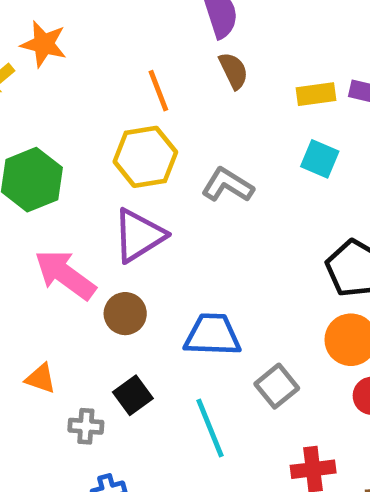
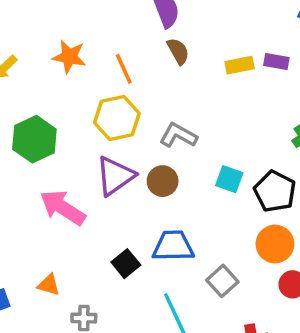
orange star: (44, 44) -> (69, 57), moved
cyan square: (320, 159) -> (229, 179), moved
brown circle: (125, 314) -> (163, 181), moved
black square: (133, 395) -> (126, 264), moved

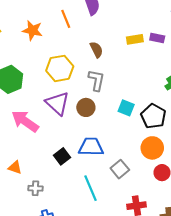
brown semicircle: (178, 51) -> (96, 50), moved
orange line: (124, 69) -> (66, 19), moved
gray L-shape: (178, 135) -> (96, 80), turned 70
purple triangle: (115, 176) -> (57, 103), turned -45

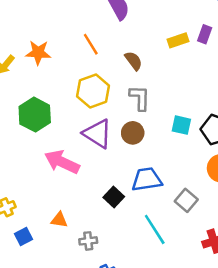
orange line: (66, 19) -> (91, 44), moved
orange star: (32, 30) -> (38, 53), moved
purple rectangle: (157, 38) -> (205, 34), turned -72

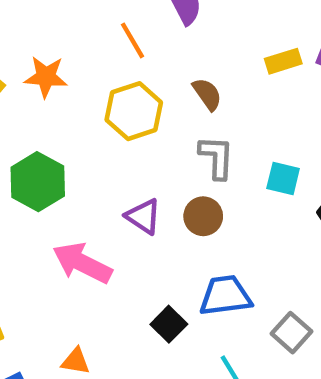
orange line: (91, 44) -> (133, 40), moved
yellow hexagon: (93, 91) -> (134, 111), moved
cyan square: (181, 125) -> (283, 179), moved
purple triangle: (97, 134) -> (143, 216), size x0.7

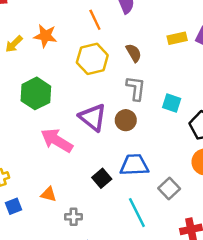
purple triangle: (143, 216) -> (93, 117), size x1.4

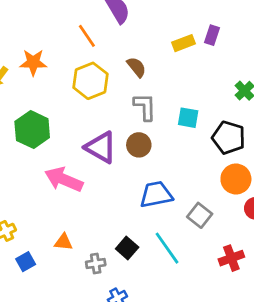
black square: (102, 178) -> (127, 248), moved

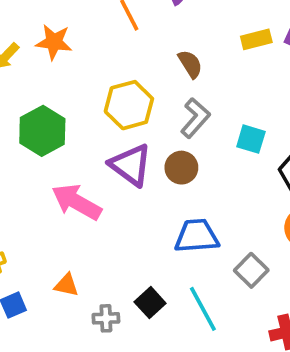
yellow hexagon: (91, 81) -> (129, 105), moved
gray L-shape: (145, 107) -> (195, 118), turned 36

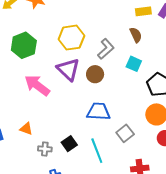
brown semicircle: (190, 64) -> (136, 35), moved

